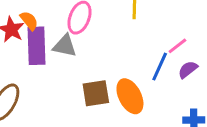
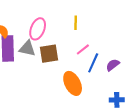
pink line: (177, 46) -> (83, 49), moved
brown square: (96, 93) -> (49, 54), moved

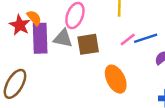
blue line: (93, 63) -> (146, 38), moved, turned 48

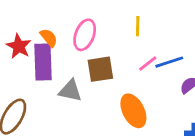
orange semicircle: (34, 18) -> (49, 38), moved
gray triangle: (63, 38) -> (70, 91), moved

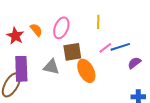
purple rectangle: (43, 62) -> (21, 69), moved
orange ellipse: (133, 111) -> (86, 71), moved

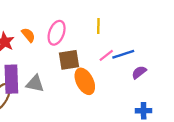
gray triangle: (51, 67) -> (35, 84), moved

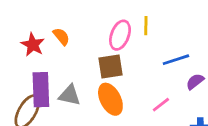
pink ellipse: (57, 33) -> (120, 35), moved
pink line: (106, 55) -> (161, 105), moved
orange ellipse: (85, 81) -> (110, 99), moved

